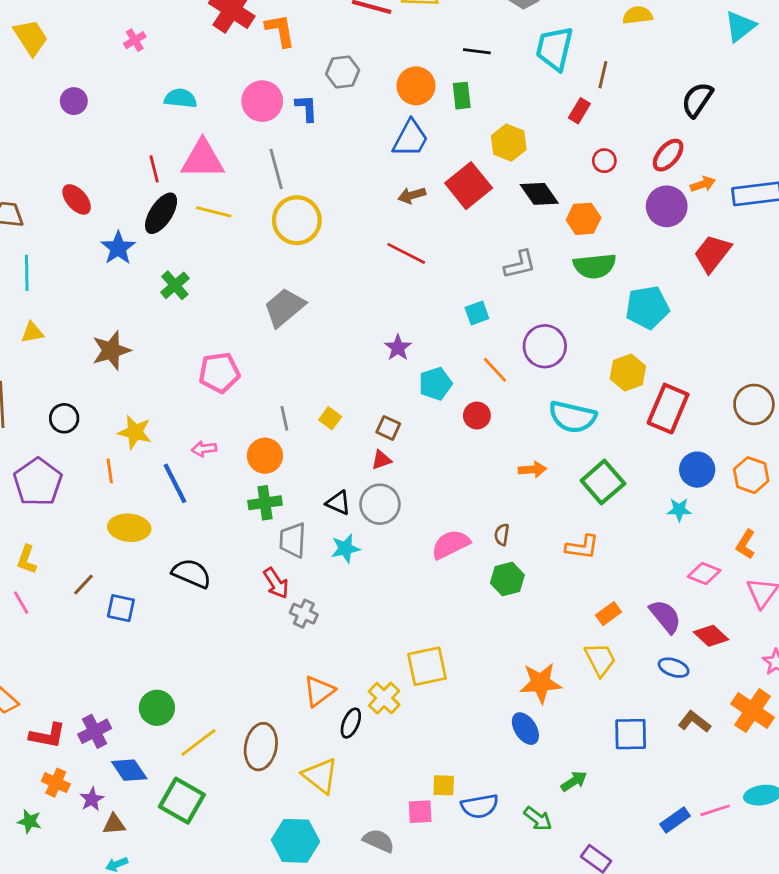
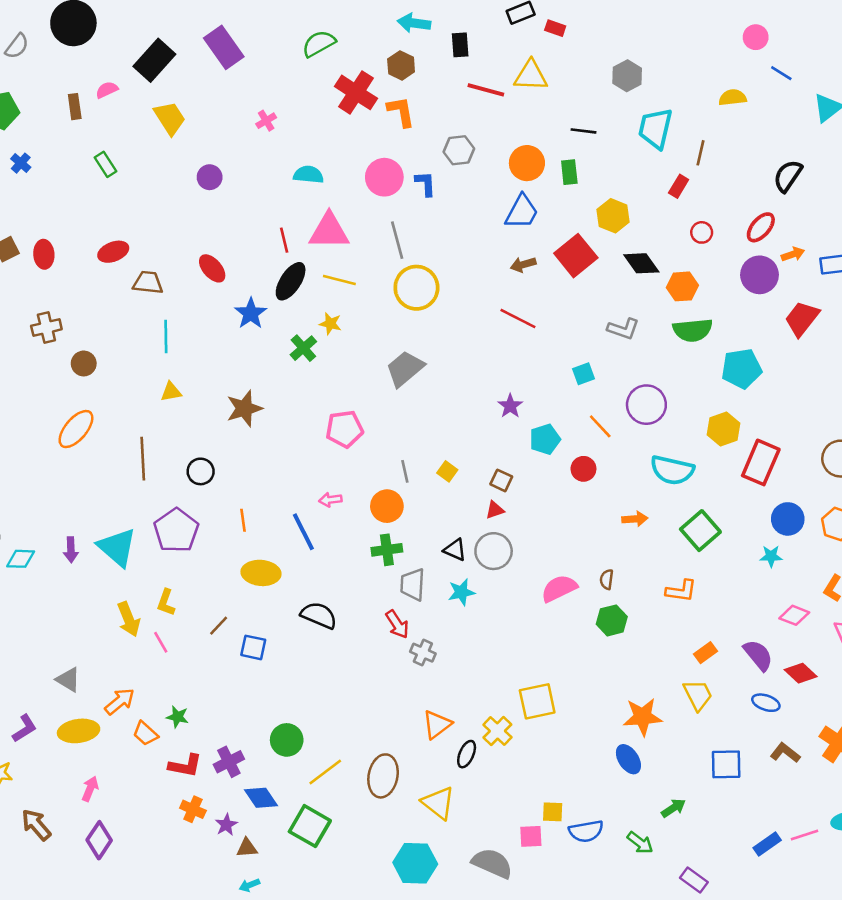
gray L-shape: (520, 265) -> (623, 329), turned 32
yellow star: (135, 432) -> (330, 324), moved, size x0.7
green star: (29, 821) -> (177, 717), moved
gray semicircle: (379, 841) -> (492, 863), size x1.4

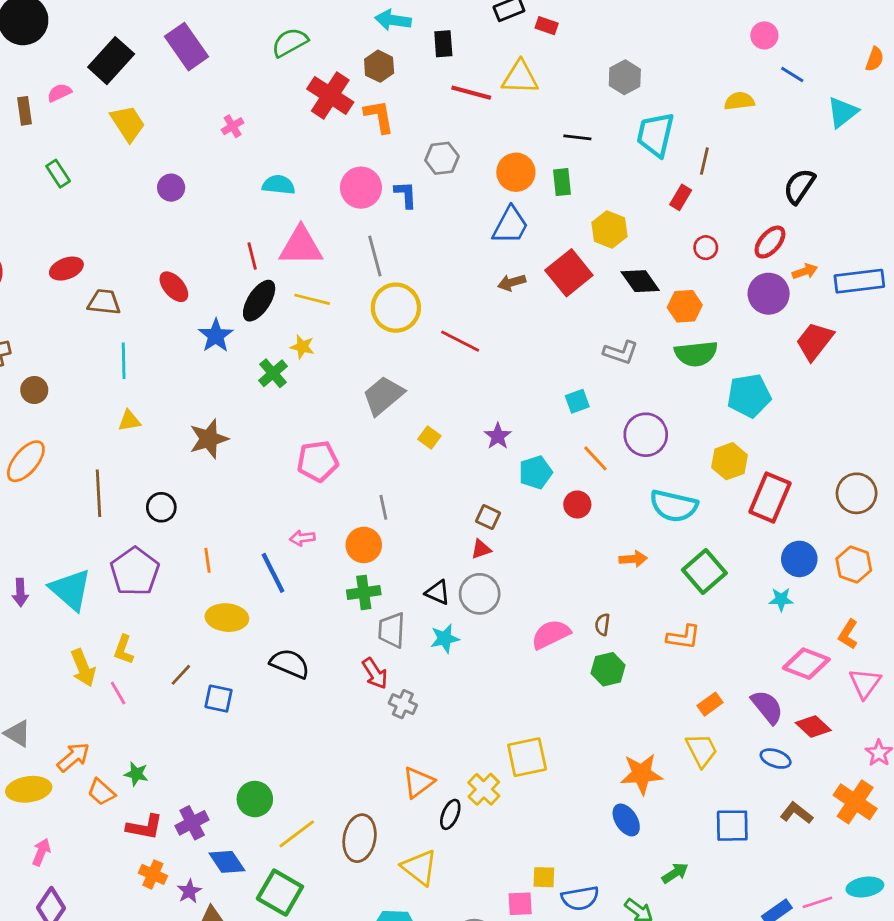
red line: (518, 319) -> (460, 341), moved
yellow square: (447, 471) -> (429, 437), moved
pink diamond: (794, 615) -> (806, 664), size x1.4

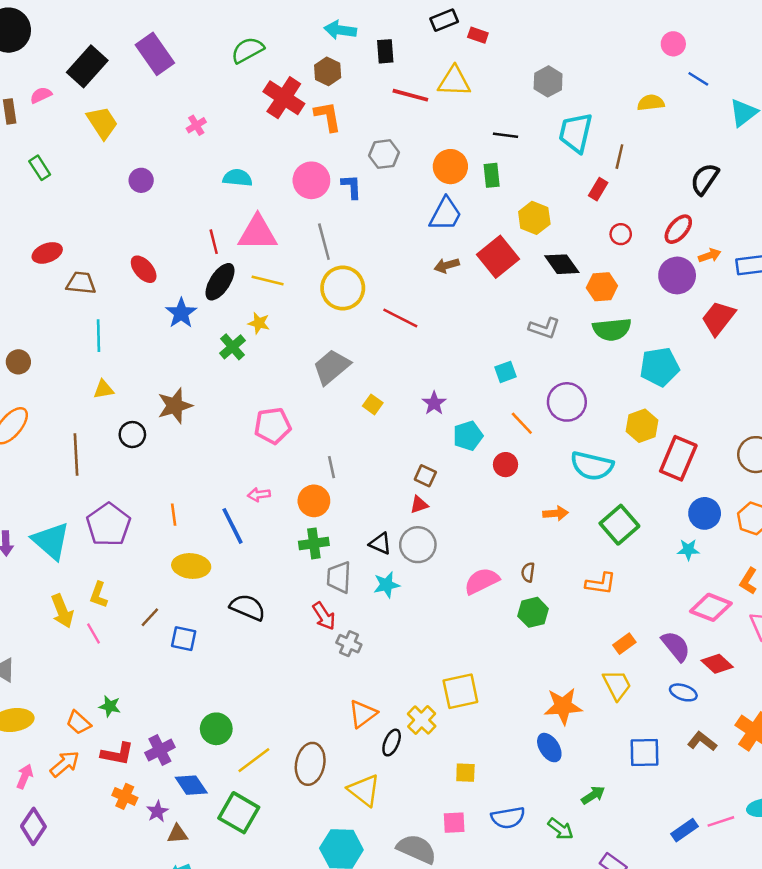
black circle: (161, 507) -> (132, 435), moved
orange arrow: (73, 757) -> (65, 764), moved
yellow square: (544, 877) -> (465, 773), moved

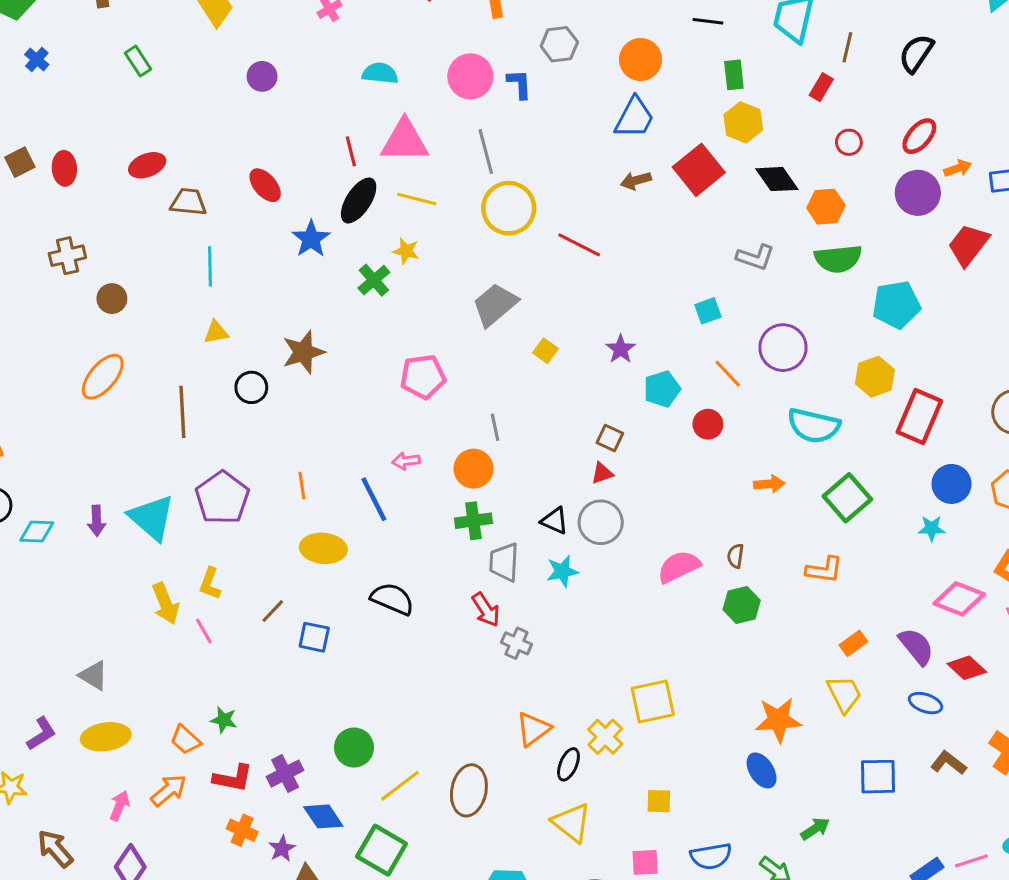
green rectangle: (492, 175) -> (734, 75), moved
black semicircle: (705, 179) -> (916, 53), moved
yellow triangle: (364, 790) -> (572, 823), moved

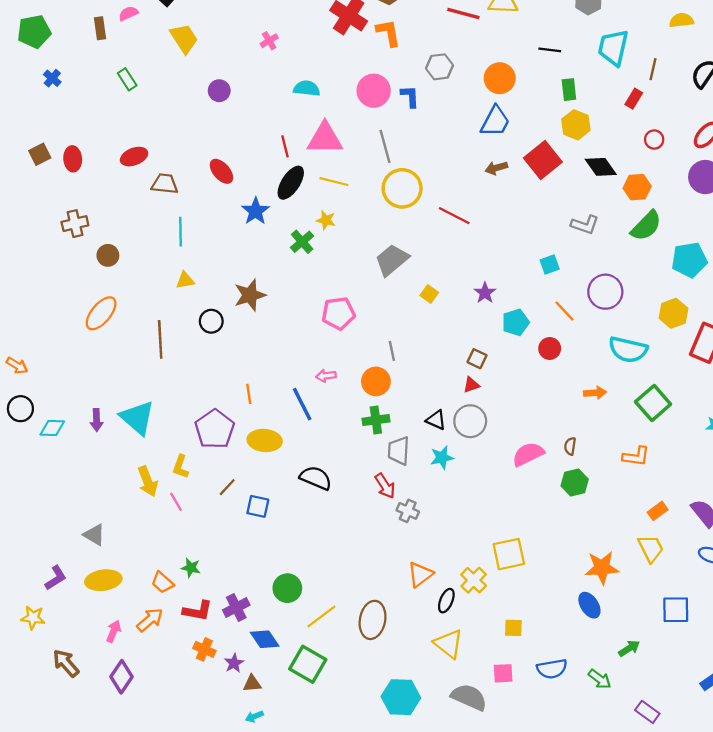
green semicircle: (838, 259) -> (646, 226), turned -40
purple pentagon: (222, 498) -> (215, 429), moved

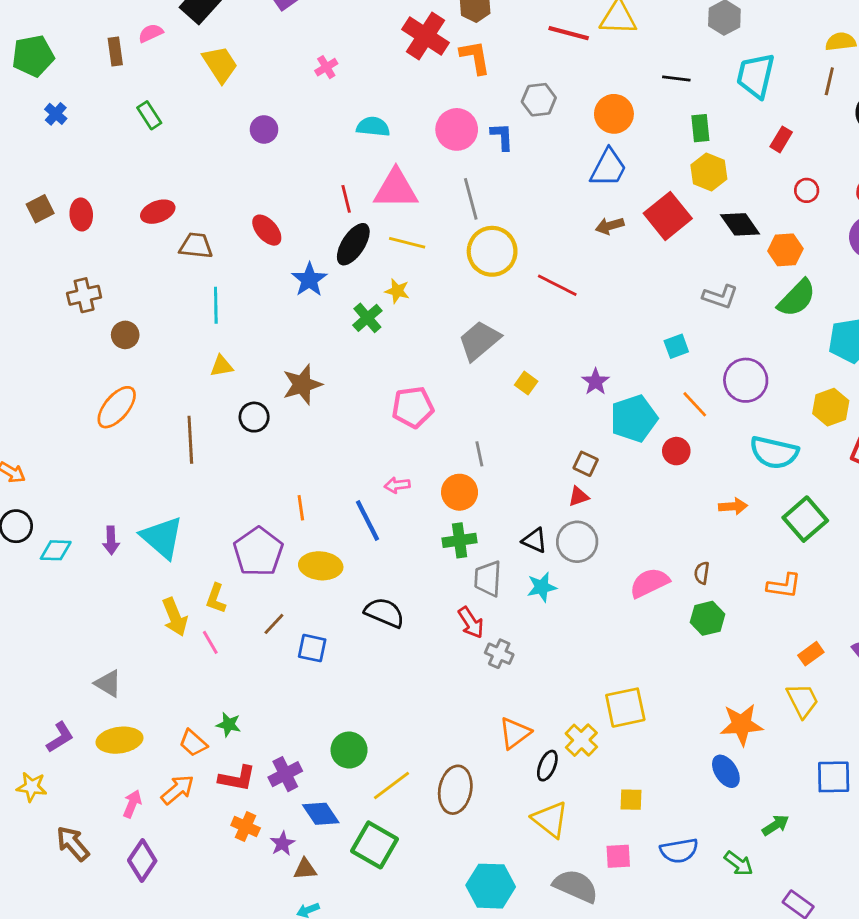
brown line: (653, 69) -> (829, 81), moved
cyan pentagon: (516, 322) -> (634, 418), size x1.4

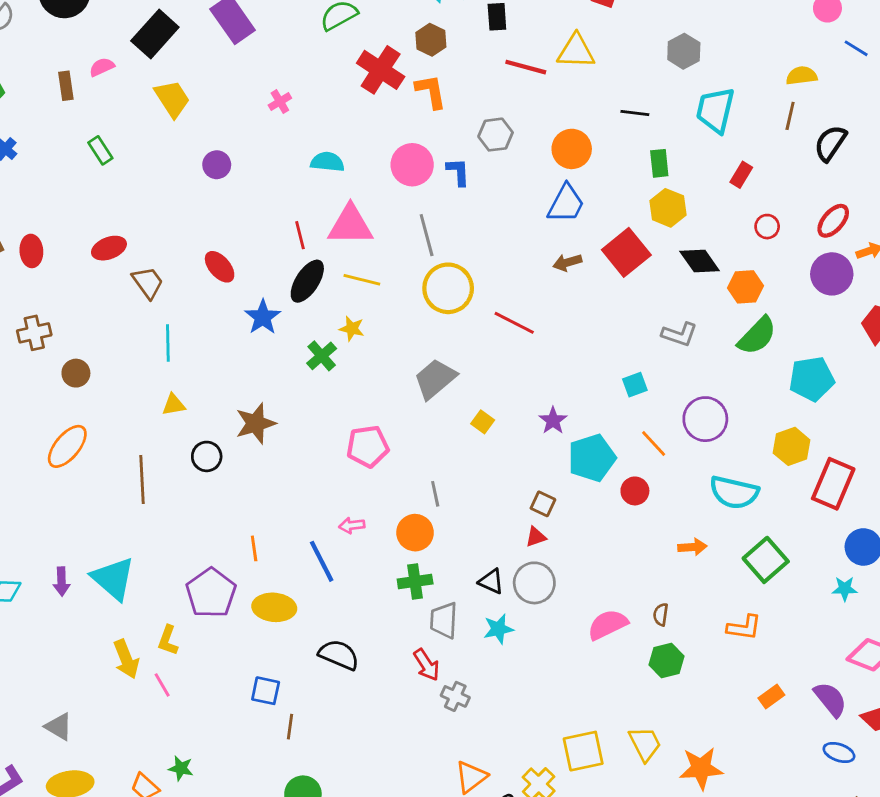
brown trapezoid: (196, 246) -> (148, 283), turned 48
brown line: (274, 624) -> (290, 727), moved, turned -35
yellow trapezoid: (802, 700) -> (645, 744), moved

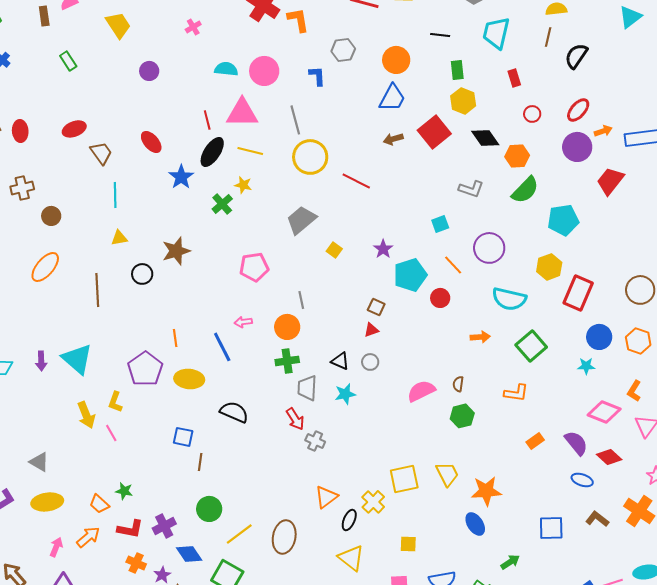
pink circle: (412, 165) -> (264, 71), moved
red rectangle: (741, 175) -> (514, 78), turned -48
gray circle: (534, 583) -> (370, 362), size x0.6

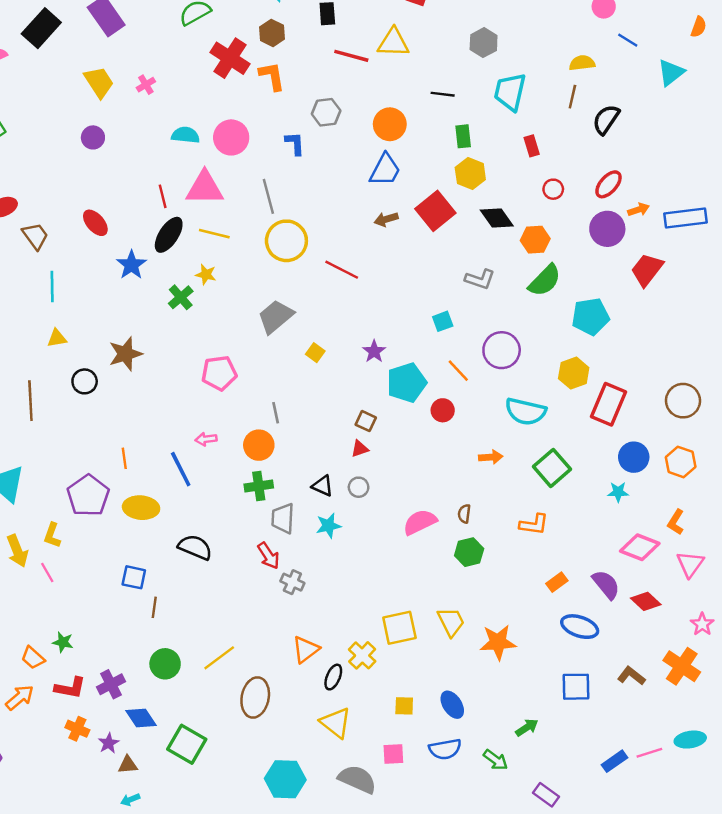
yellow trapezoid: (118, 25) -> (99, 82), moved
blue ellipse: (582, 480) -> (580, 627), moved, size x1.4
blue ellipse: (475, 524) -> (452, 705), moved
yellow line: (239, 534) -> (219, 658), moved

